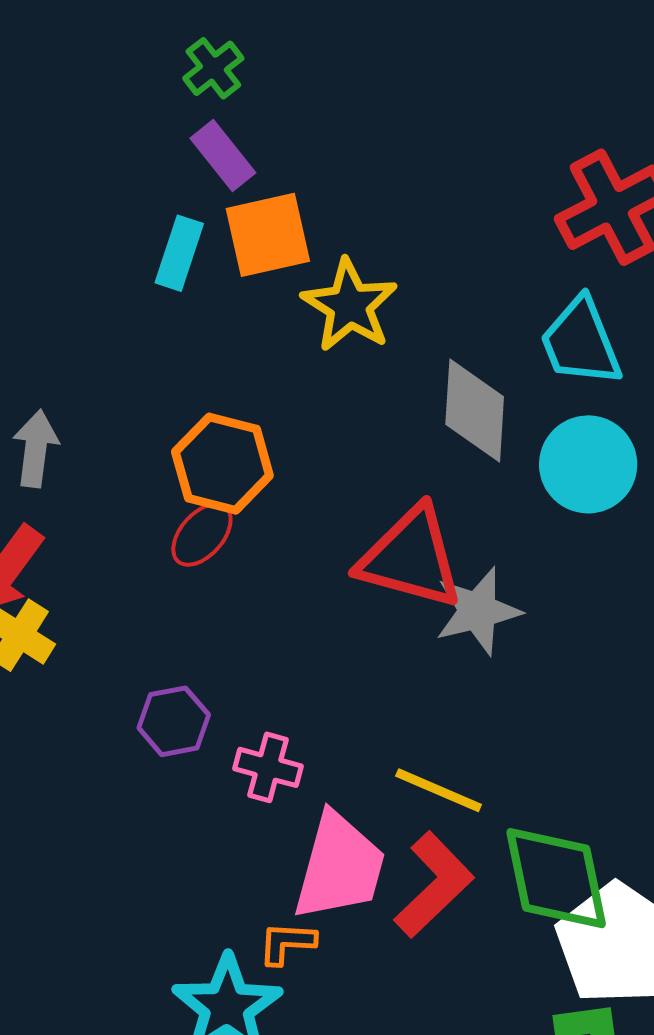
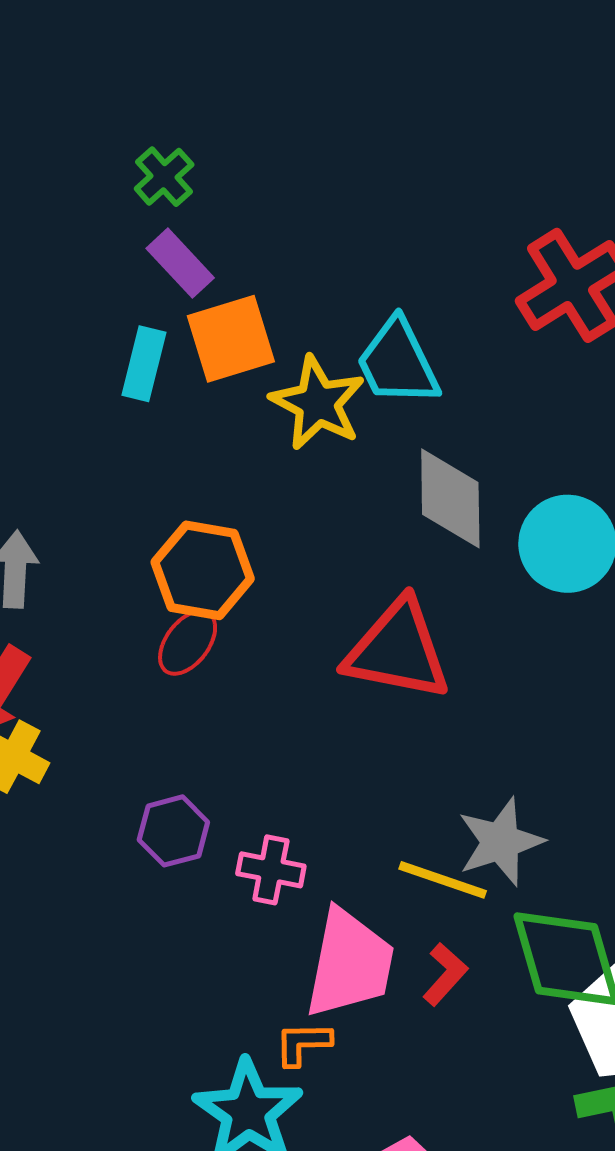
cyan trapezoid: (581, 342) -> (398, 362), moved
gray star: (478, 611) -> (500, 842), moved
red L-shape: (434, 885) -> (445, 974), size x0.6

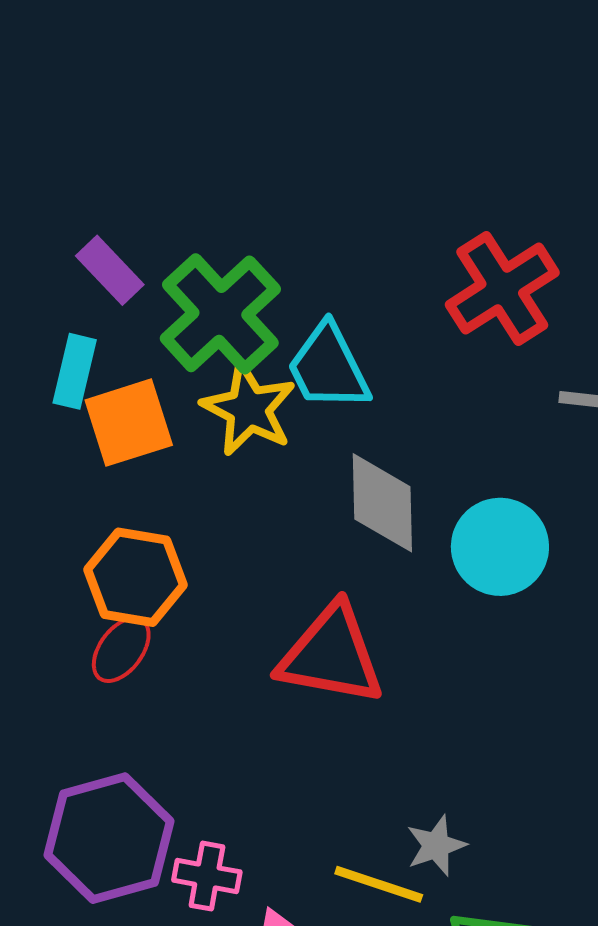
green cross: (164, 177) -> (220, 314), moved, size x2.0
orange square: (231, 339) -> (129, 423), moved
purple hexagon: (173, 831) -> (109, 838), size x1.8
gray star: (500, 842) -> (436, 846), size x0.7

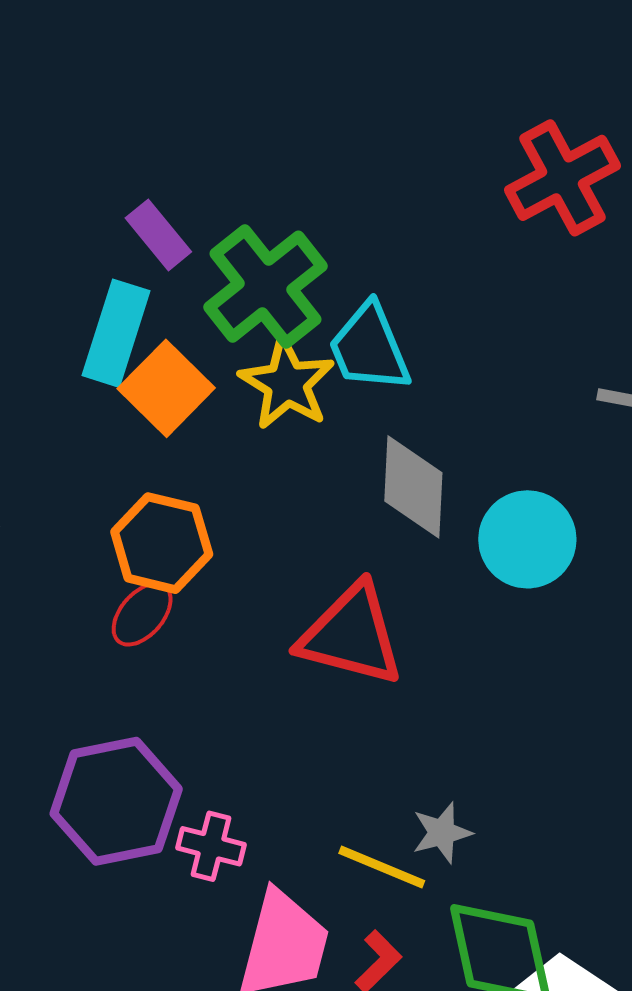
red cross: (502, 289) -> (562, 178), moved
cyan rectangle: (75, 371) -> (116, 333), size x1.4
orange square: (129, 423) -> (166, 388), turned -32

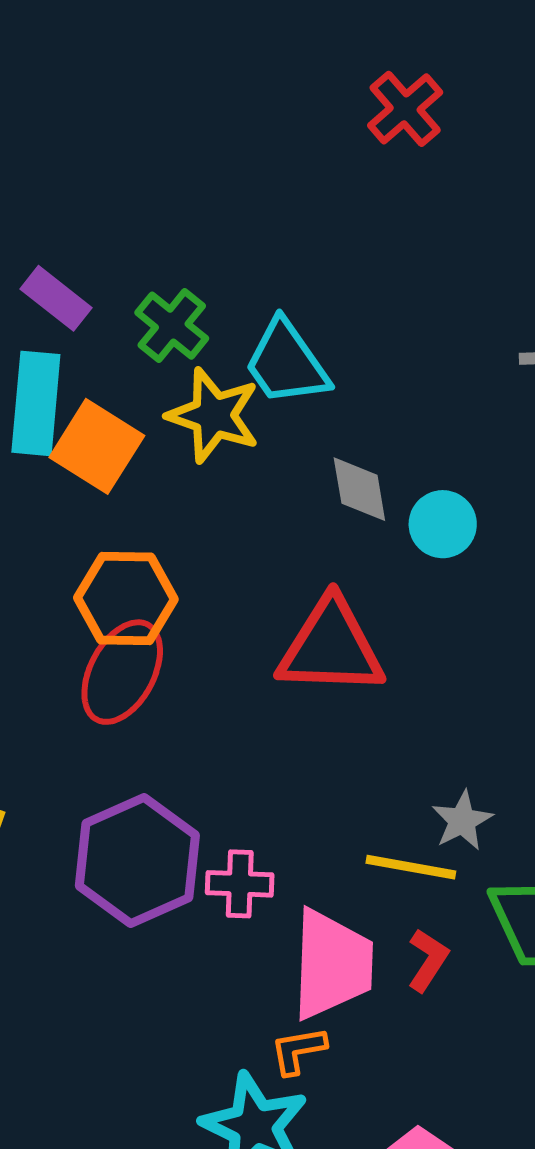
red cross: (562, 178) -> (405, 109), moved, size x0.7
green cross: (266, 287) -> (172, 326), size x0.6
gray diamond: (413, 487) -> (359, 489), size x0.7
cyan circle: (527, 539) -> (443, 524), moved, size x0.7
red ellipse: (142, 614) -> (122, 672), size x1.5

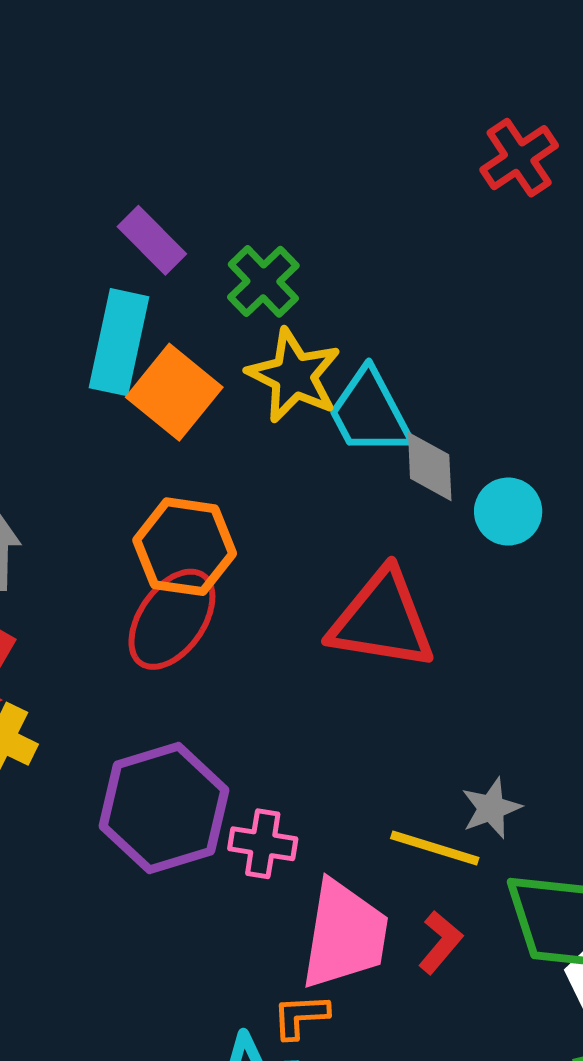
red cross: (405, 109) -> (519, 158), moved
cyan trapezoid: (286, 363) -> (370, 412), moved

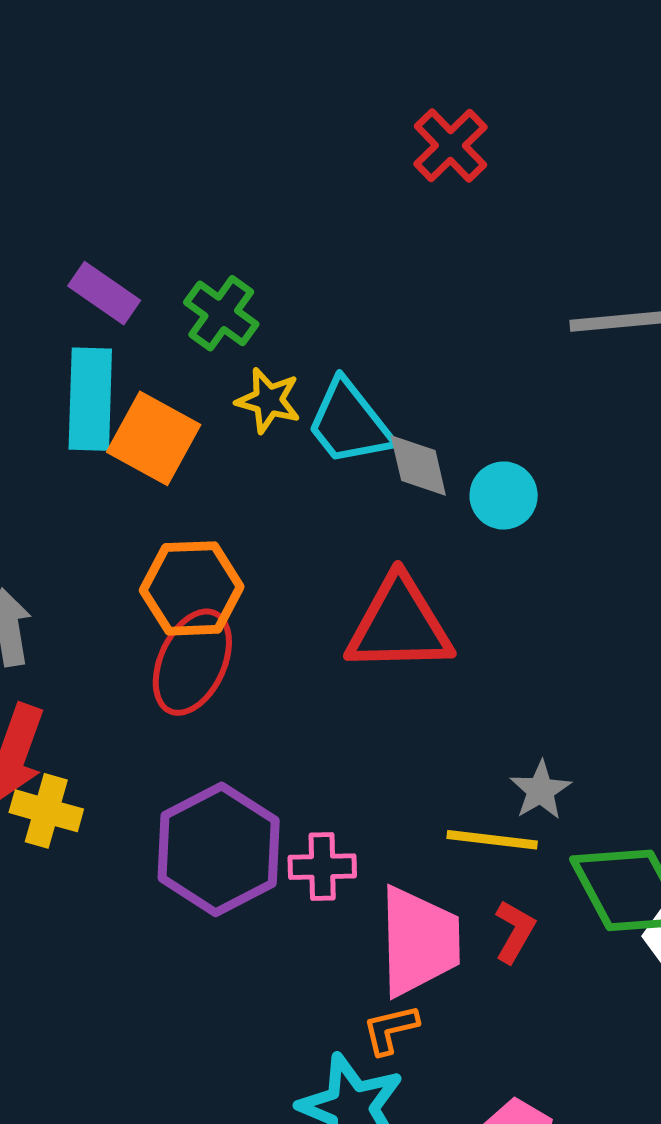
yellow star: (294, 376) -> (268, 400), size x0.7

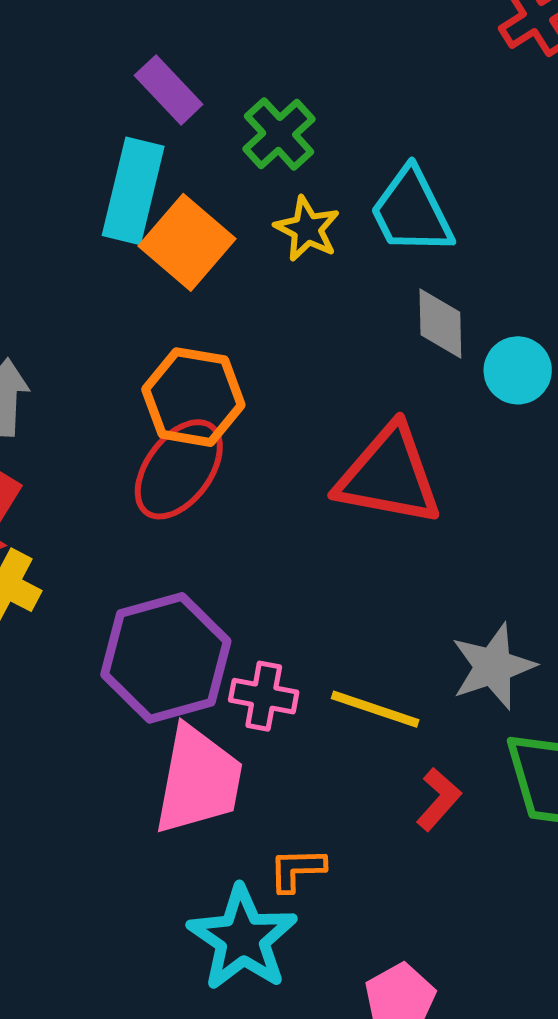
cyan trapezoid: (349, 423) -> (411, 211), moved
gray star: (540, 790) -> (493, 666), size x1.4
yellow line: (492, 840) -> (375, 709), moved
pink trapezoid: (419, 941) -> (198, 780), moved

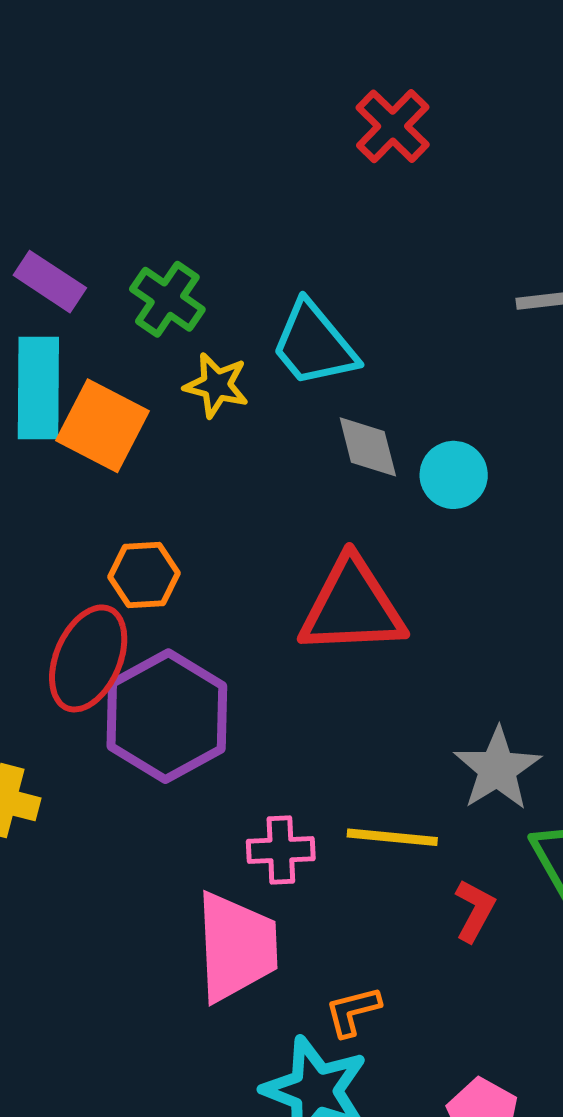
orange hexagon: (193, 397) -> (144, 575), size x0.7
red ellipse: (179, 469) -> (88, 658), moved
purple hexagon: (166, 658) -> (167, 716), moved

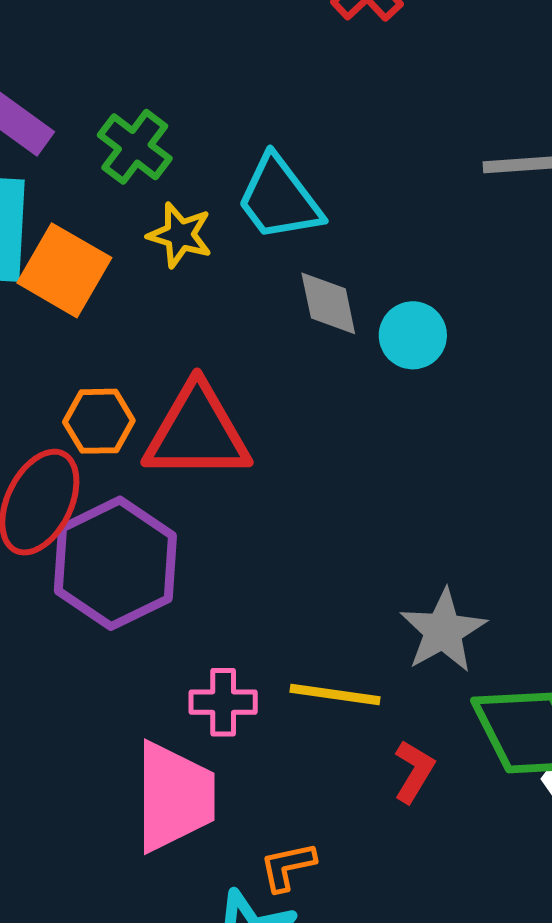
red triangle: (352, 607) -> (197, 432), moved

